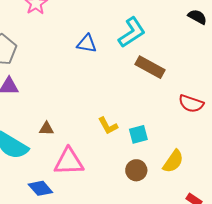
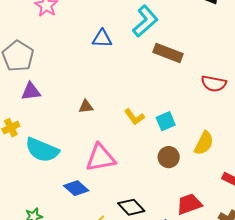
brown triangle: (46, 129) -> (86, 106), moved

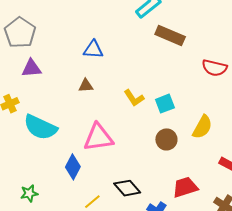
blue triangle: (102, 38) -> (93, 50), moved
blue diamond: (76, 188) -> (73, 167), turned 75

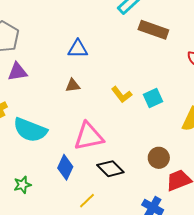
brown circle: (166, 139) -> (159, 158), moved
black diamond: (127, 188) -> (110, 169), moved
green star: (29, 193) -> (22, 185), moved

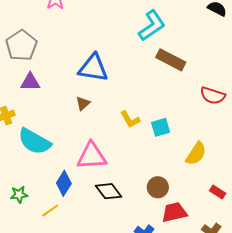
blue triangle: (78, 49) -> (93, 68), size x1.5
brown triangle: (73, 85) -> (83, 103), turned -42
yellow line: (87, 201) -> (50, 211), moved

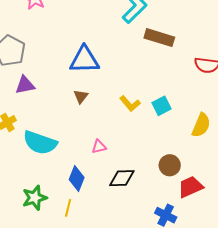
pink triangle: (92, 156) -> (99, 147), size x0.5
black diamond: (108, 191) -> (122, 178), turned -44
green star: (19, 195) -> (35, 198), size x1.4
yellow line: (50, 211) -> (68, 208), turned -30

